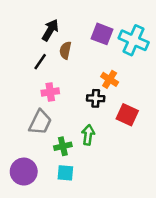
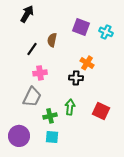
black arrow: (50, 30) -> (27, 14), moved
cyan cross: (134, 40) -> (106, 32), size x0.6
red square: (127, 115) -> (101, 111), moved

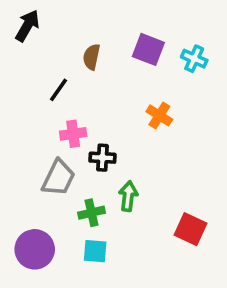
black arrow: (27, 14) -> (27, 26), moved
brown semicircle: (52, 40) -> (91, 57), moved
black cross: (76, 78) -> (102, 158), moved
red square: (101, 111) -> (191, 229), moved

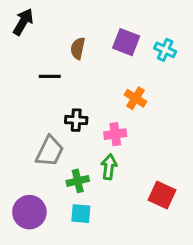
black line: (58, 90) -> (50, 76), turned 55
pink cross: (73, 134) -> (115, 134), moved
black cross: (102, 158) -> (76, 120), moved

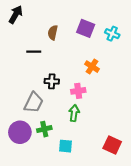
green cross: (78, 181) -> (44, 129), moved
red square: (162, 195) -> (112, 145), moved
purple circle: (29, 212) -> (20, 132), moved
cyan square: (81, 214) -> (66, 146), moved

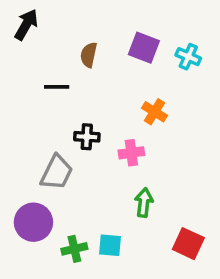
green arrow: (74, 113) -> (144, 203), moved
green cross: (44, 129) -> (74, 249), moved

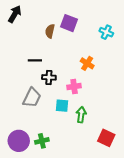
purple square: (144, 48) -> (69, 23), moved
black line: (57, 87) -> (35, 60), moved
purple circle: (33, 222) -> (19, 141), moved
cyan square: (110, 245) -> (62, 106), moved

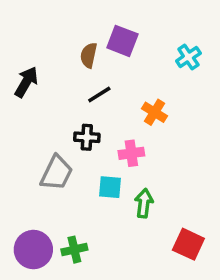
black arrow: (15, 14) -> (26, 82), moved
cyan cross: (106, 32) -> (188, 57), turned 32
black line: (35, 60) -> (99, 94), moved, turned -32

